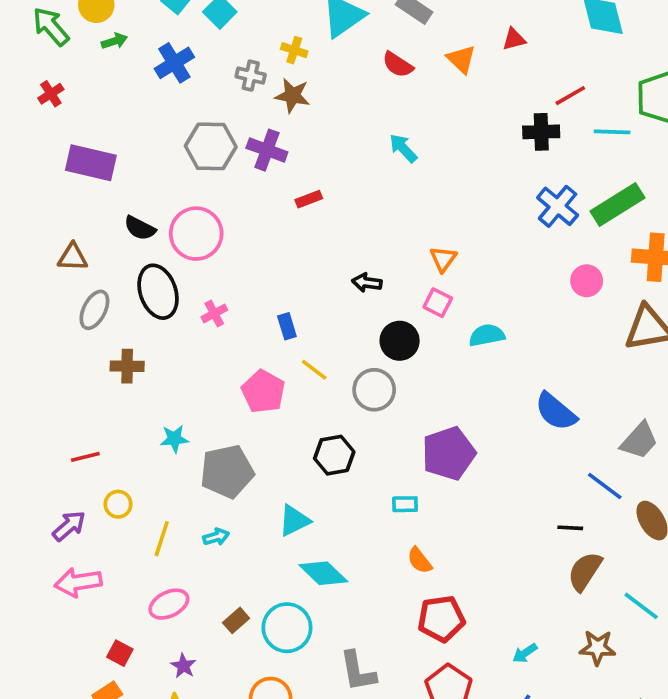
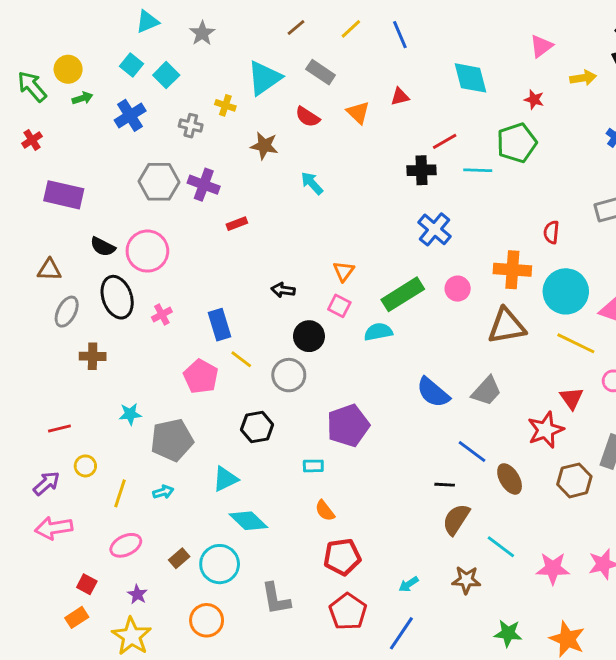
brown star: (292, 96) -> (264, 146), moved
green rectangle: (618, 205) -> (403, 294), moved
blue rectangle: (287, 326) -> (220, 325), size x1.5
gray trapezoid: (639, 441) -> (486, 391), moved

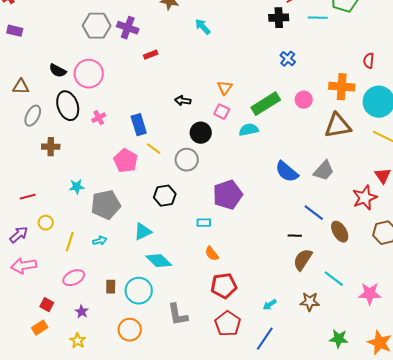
purple rectangle: (64, 195) -> (15, 31), moved, size x0.6
blue cross: (435, 229) -> (288, 59), size x0.7
brown rectangle: (179, 558) -> (111, 287), turned -48
yellow star: (132, 636) -> (78, 341), size x0.6

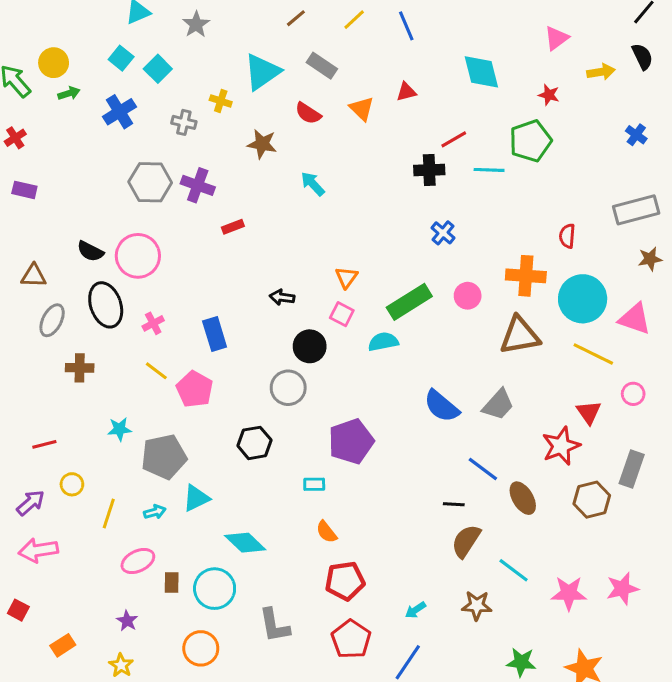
yellow line: (154, 149) -> (156, 371), moved
cyan triangle: (143, 232) -> (196, 498), moved
pink ellipse: (74, 278) -> (138, 561), moved
red square: (47, 305) -> (18, 610), moved

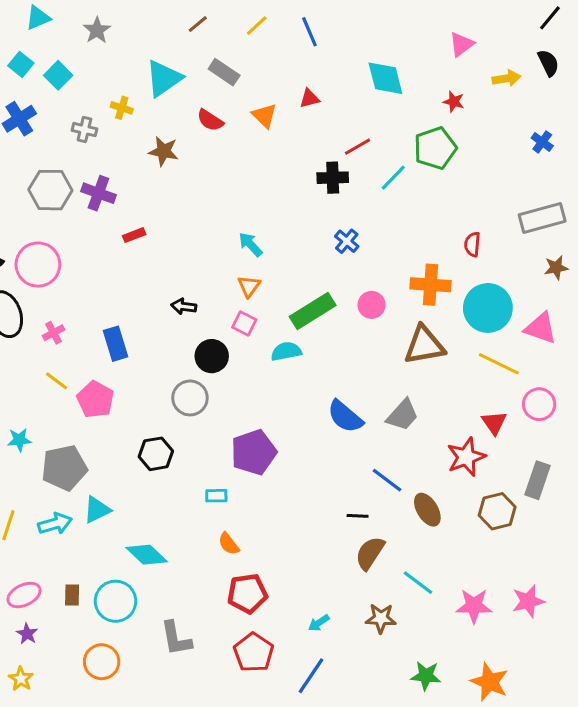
cyan line: (489, 170) -> (393, 178), turned -48
cyan arrow: (313, 184) -> (250, 244), moved
pink circle: (633, 394) -> (539, 404), size x1.4
cyan arrow: (155, 512) -> (55, 524), size x1.5
pink ellipse: (138, 561) -> (24, 595), moved

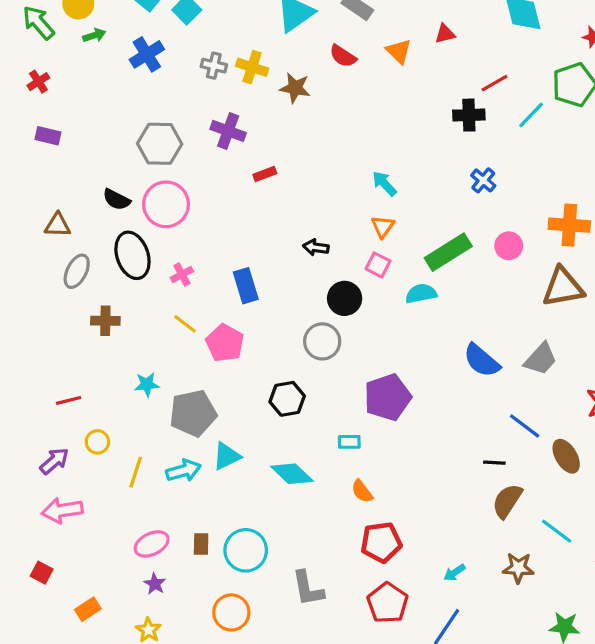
yellow cross: (122, 108) -> (252, 67), moved, size x1.4
gray hexagon: (50, 190) -> (160, 144), moved
cyan diamond: (147, 555) -> (292, 474), moved

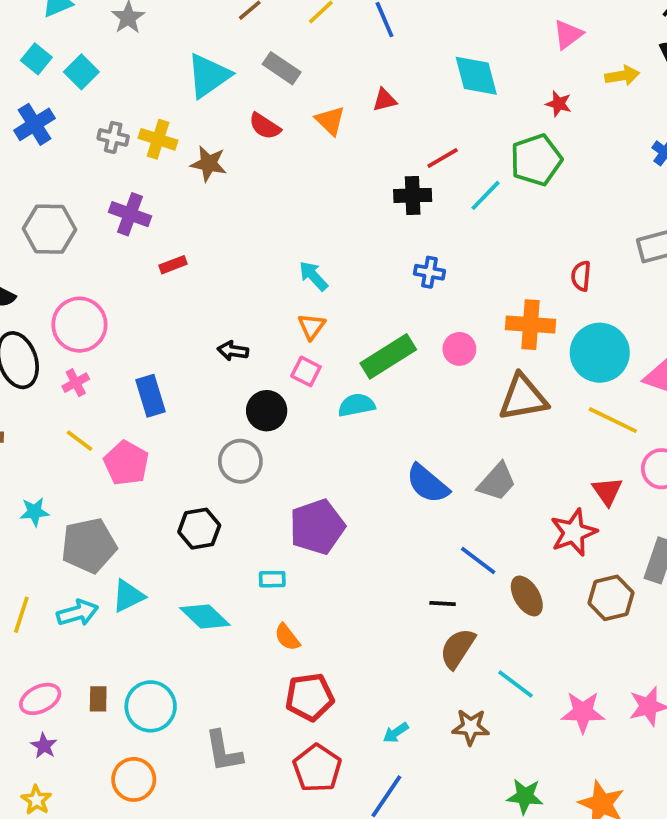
blue cross: (483, 180) -> (429, 272), turned -30
pink circle: (166, 204) -> (79, 325), moved

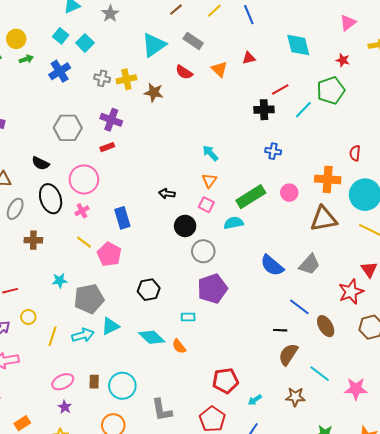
yellow cross: (158, 139) -> (126, 79), turned -30
red rectangle: (173, 265) -> (107, 147), moved
gray circle: (240, 461) -> (203, 251), moved
orange semicircle: (287, 637) -> (179, 346), moved
red pentagon: (310, 697) -> (226, 381), moved

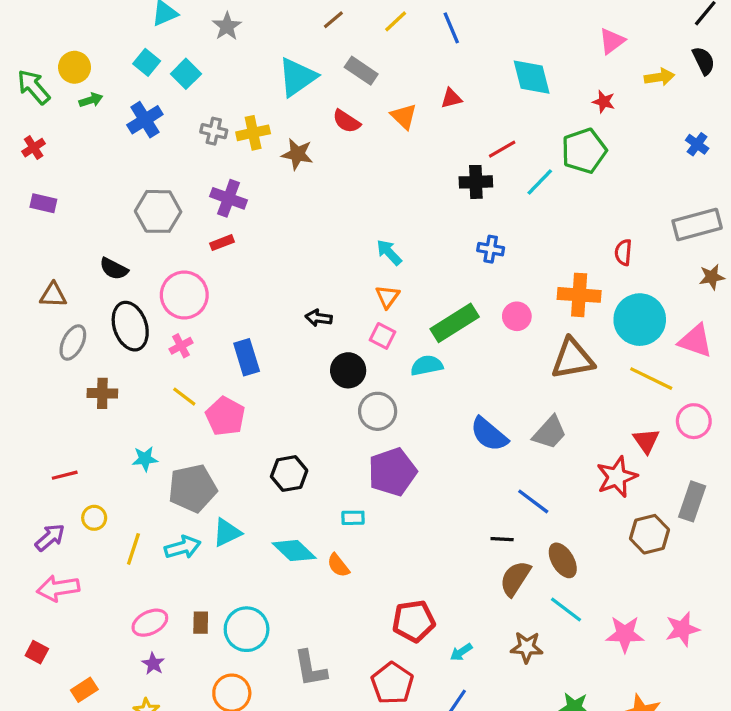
brown ellipse: (326, 326) -> (563, 560), moved

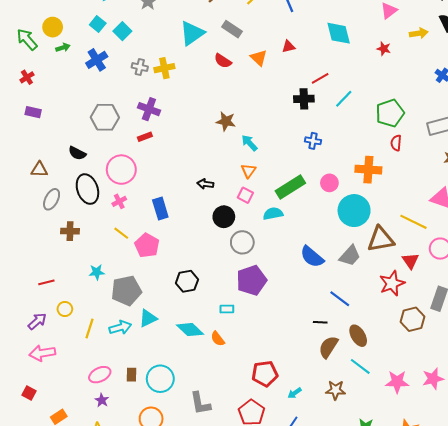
green pentagon: (584, 151) -> (390, 113), moved
brown star: (297, 154) -> (226, 121), moved
cyan circle: (640, 320) -> (354, 211), moved
brown triangle: (573, 359) -> (381, 239), moved

